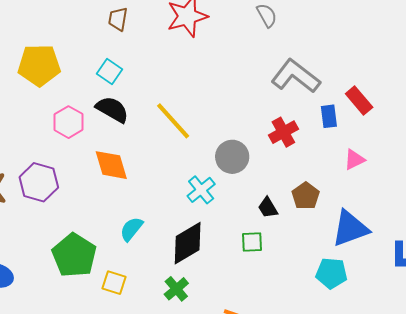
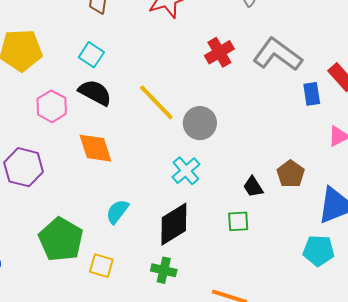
red cross: (283, 132) -> (219, 52), moved
gray circle: (232, 157) -> (200, 123), moved
green cross: (176, 289) -> (164, 270), turned -35

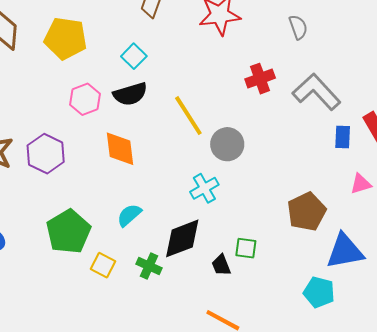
black semicircle: (95, 93) -> (130, 94), turned 124
brown pentagon: (291, 174) -> (306, 212), size x1.4
black trapezoid: (253, 187) -> (221, 265), moved
green cross: (164, 270) -> (149, 266), moved

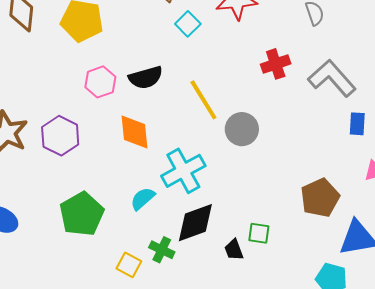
cyan square: (134, 56) -> (188, 24), moved
cyan cross: (204, 188) -> (183, 171), moved, size x1.5
yellow square: (103, 265) -> (129, 265), moved

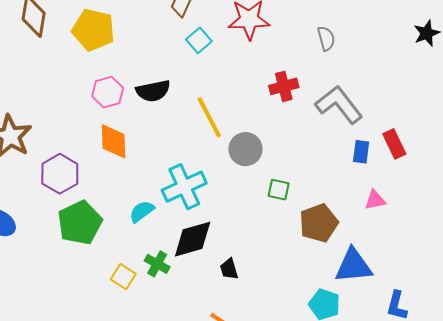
orange diamond: (135, 132) -> (113, 141), moved
purple hexagon: (60, 136) -> (60, 174), moved
green square: (259, 233) -> (279, 190), moved

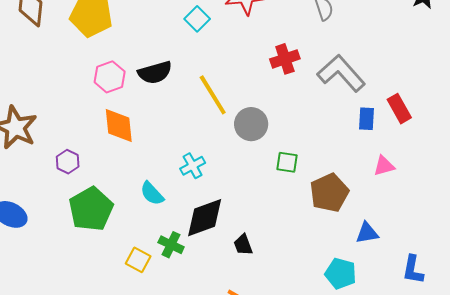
purple hexagon: (60, 174) -> (68, 162), size x0.6
cyan cross: (184, 187) -> (193, 166), size x0.6
cyan semicircle: (142, 211) -> (152, 194), turned -92
blue triangle: (354, 266) -> (367, 233), size x0.6

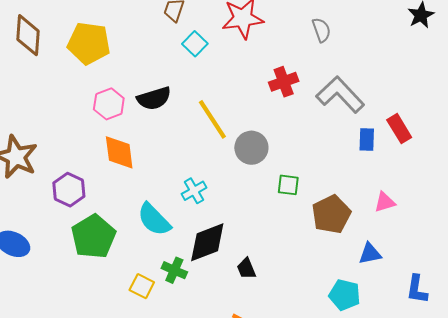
purple hexagon: (68, 162) -> (69, 190), size x1.4
pink triangle: (384, 166) -> (385, 202), moved
cyan semicircle: (152, 194) -> (154, 219), size x1.4

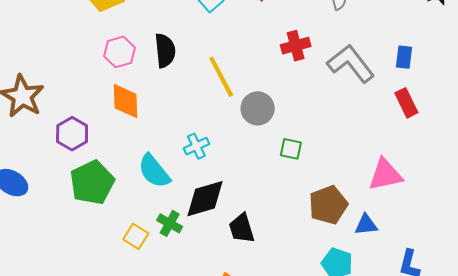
black semicircle: (154, 98) -> (165, 51), turned -84
blue rectangle: (367, 140) -> (404, 57), moved
pink triangle: (385, 202) -> (385, 175), size x1.6
brown pentagon: (331, 214) -> (328, 205), moved
black trapezoid: (246, 269) -> (242, 228), size x1.4

